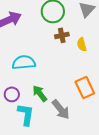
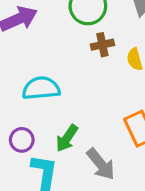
green arrow: (40, 93) -> (67, 138), turned -108

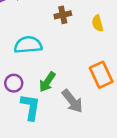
brown cross: (102, 45) -> (63, 15), moved

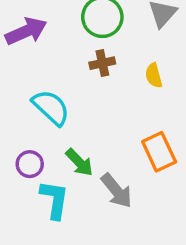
cyan semicircle: (28, 45) -> (51, 107), turned 48
green arrow: (47, 82) -> (79, 162), turned -78

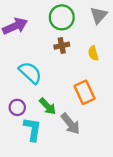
orange rectangle: (159, 152) -> (85, 92), moved

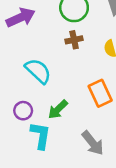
green arrow: (48, 106) -> (58, 109), turned 90
gray arrow: (70, 124) -> (93, 143), moved

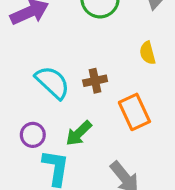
brown cross: (74, 40) -> (95, 81), moved

